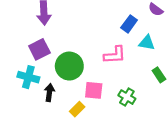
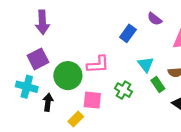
cyan triangle: (147, 43) -> (146, 64), moved, turned 42
pink L-shape: (115, 55) -> (98, 64), moved
green cross: (127, 97) -> (123, 90), moved

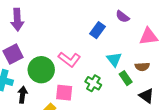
pink L-shape: (98, 64) -> (69, 59), turned 40

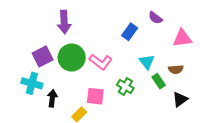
purple arrow: (17, 20) -> (64, 22), moved
green circle: (41, 70) -> (72, 58), moved
black triangle: (146, 96) -> (180, 99), turned 49

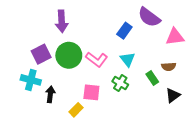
purple semicircle: (155, 18) -> (149, 17), size x1.6
cyan triangle: (147, 62) -> (127, 59), moved

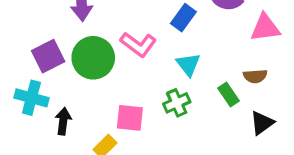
pink L-shape: (97, 59) -> (138, 44), moved
green cross: (120, 83) -> (177, 103), turned 35

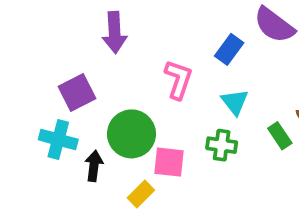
pink L-shape: (138, 44) -> (178, 79), turned -108
green circle: (93, 58) -> (131, 134), moved
green cross: (177, 103) -> (222, 145), turned 32

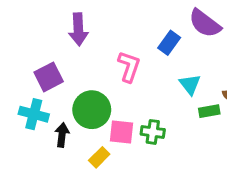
cyan triangle: (235, 102) -> (190, 84), moved
green rectangle: (280, 136) -> (209, 111), turned -66
green cross: (222, 145) -> (153, 132), moved

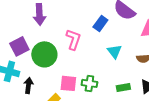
green circle: (92, 110) -> (44, 54), moved
green rectangle: (209, 111) -> (123, 87), moved

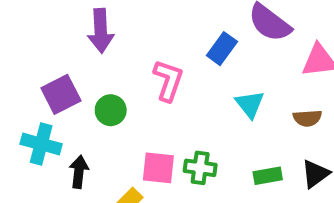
green circle: (44, 54) -> (111, 110), size x0.6

